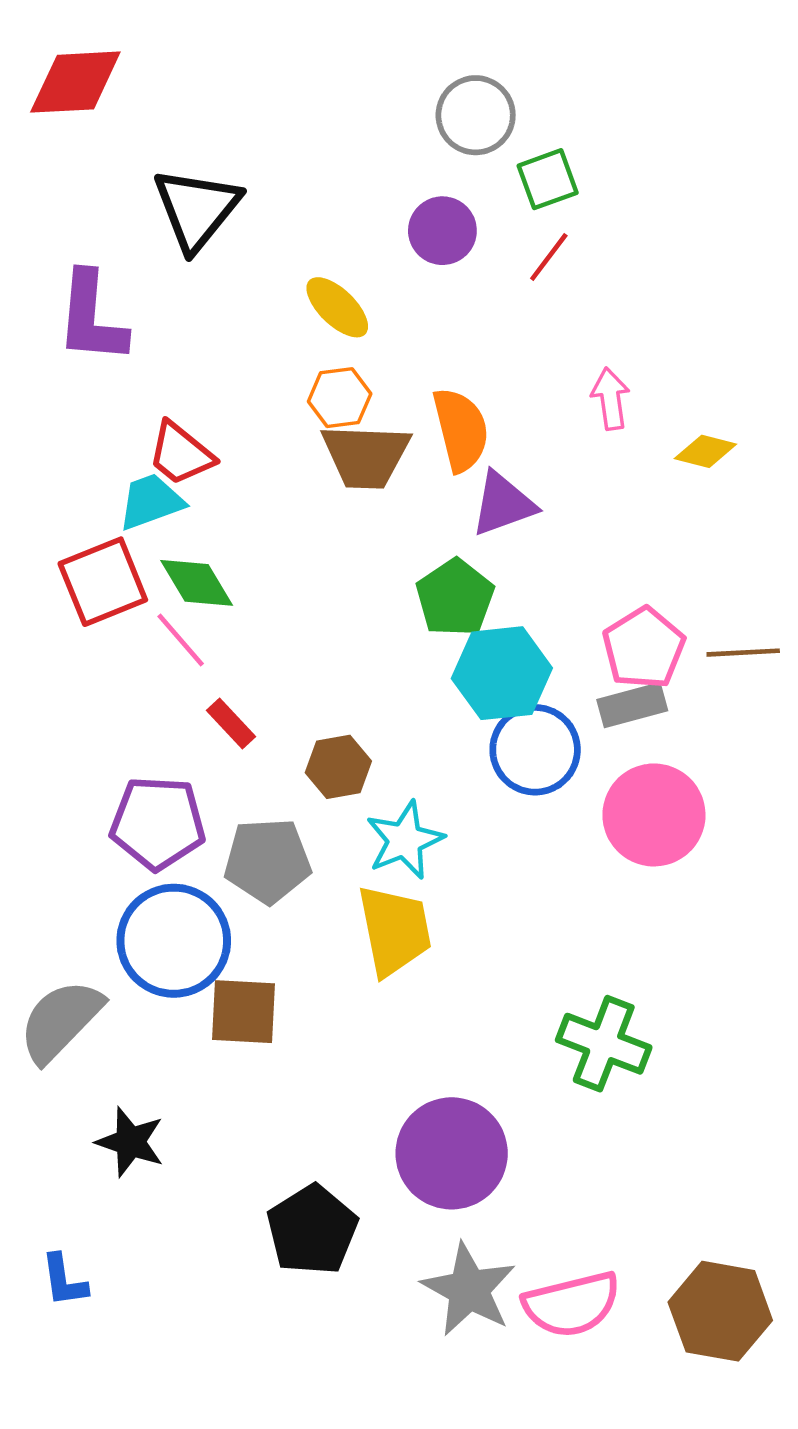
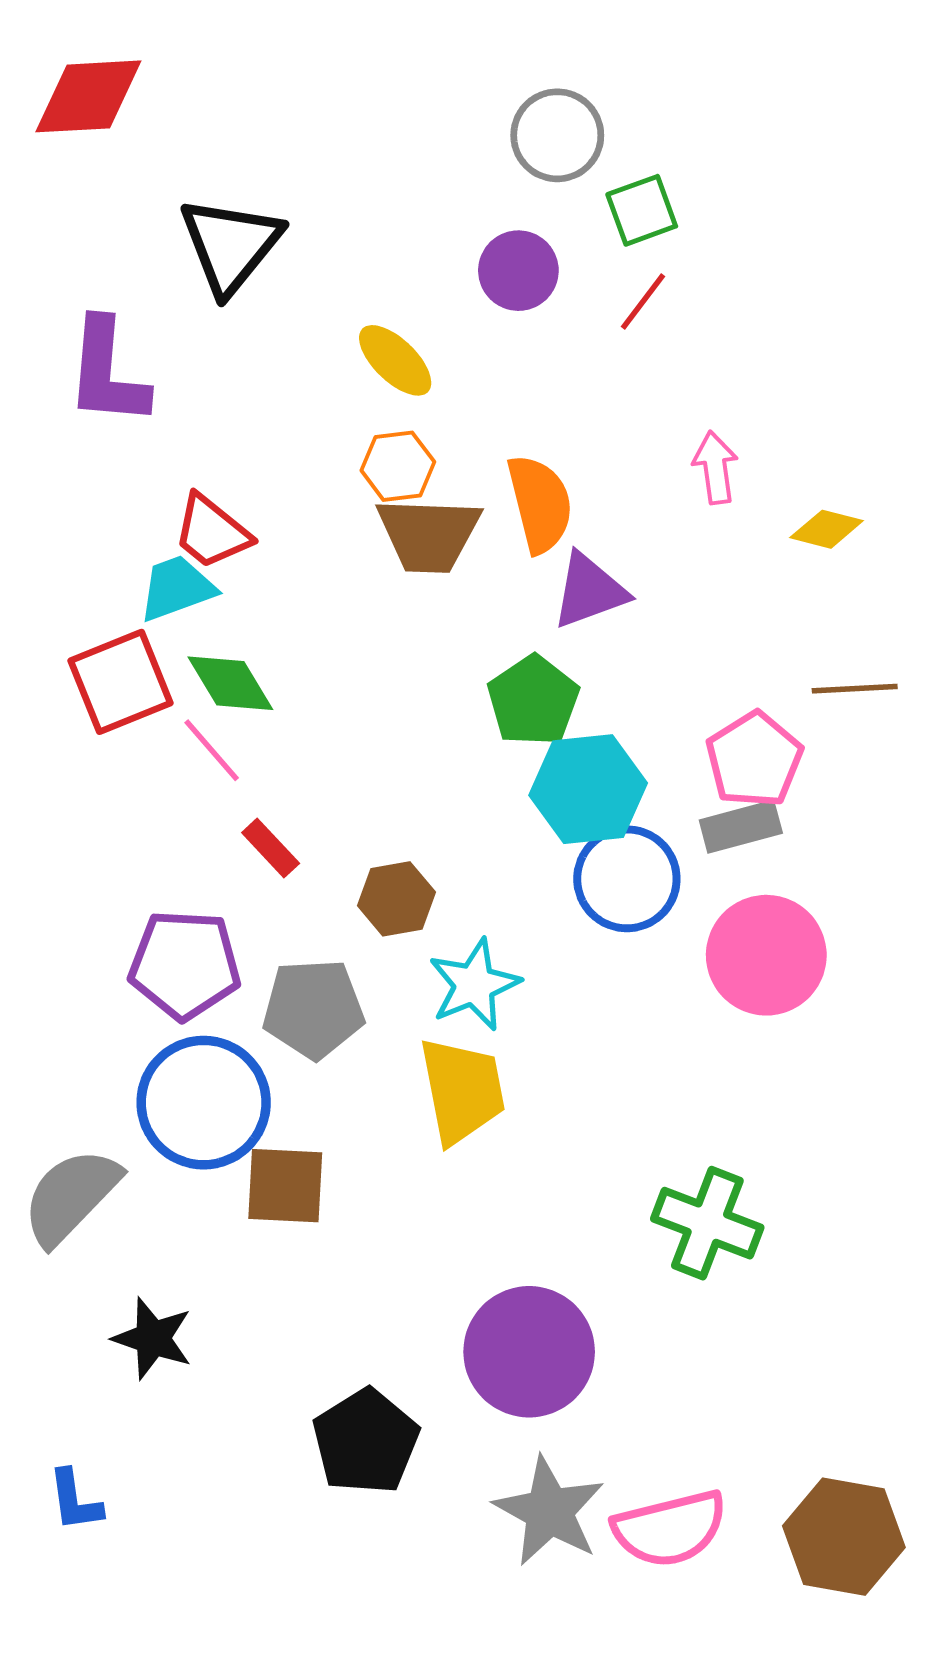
brown line: (743, 653) -> (855, 689), moved

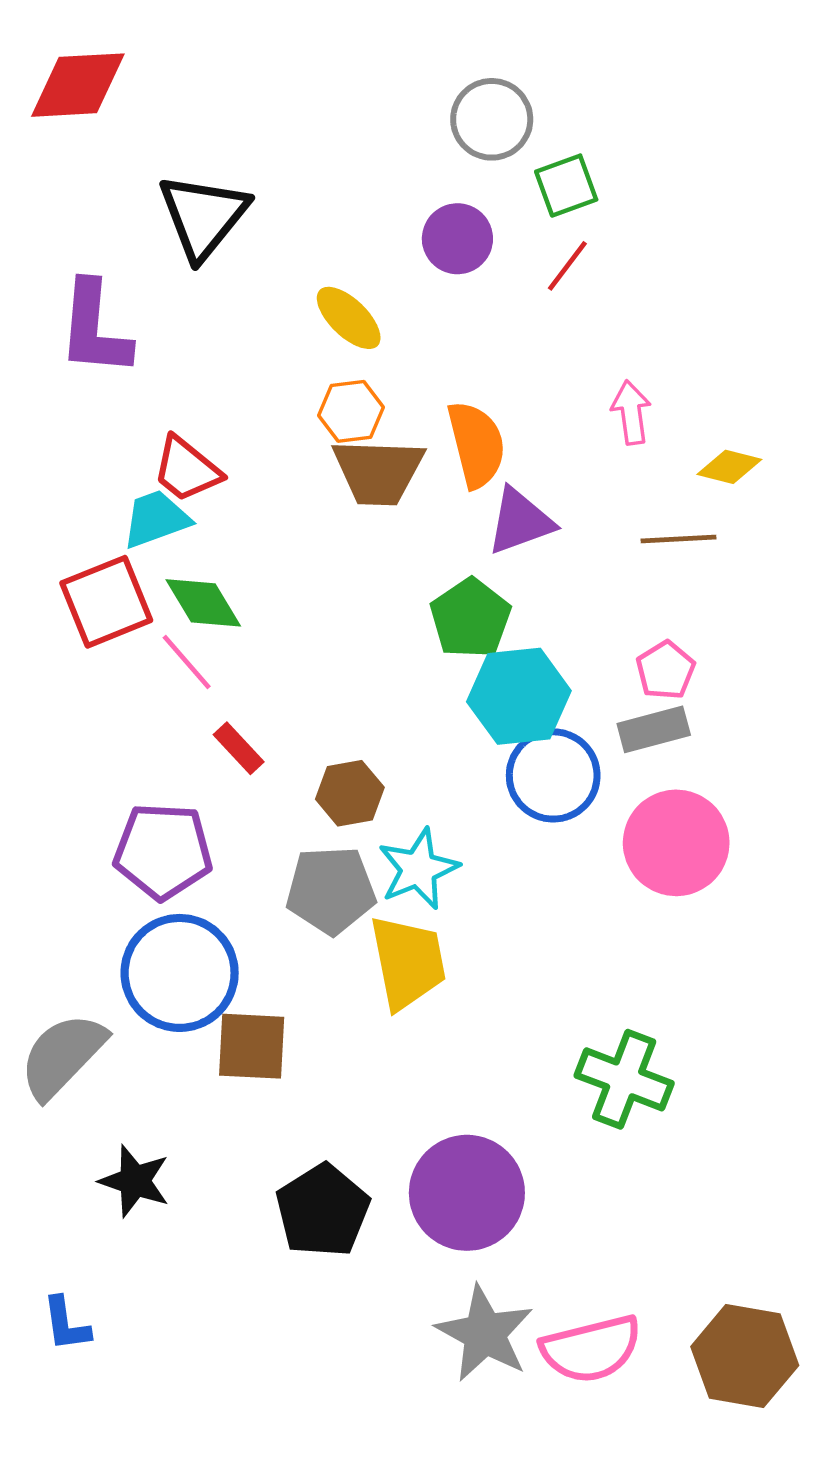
brown line: (855, 689) -> (679, 539), moved
pink pentagon: (754, 760) -> (666, 670), size x0.7
gray pentagon: (313, 1009) -> (331, 890), moved
black pentagon: (366, 1442) -> (323, 1211), moved

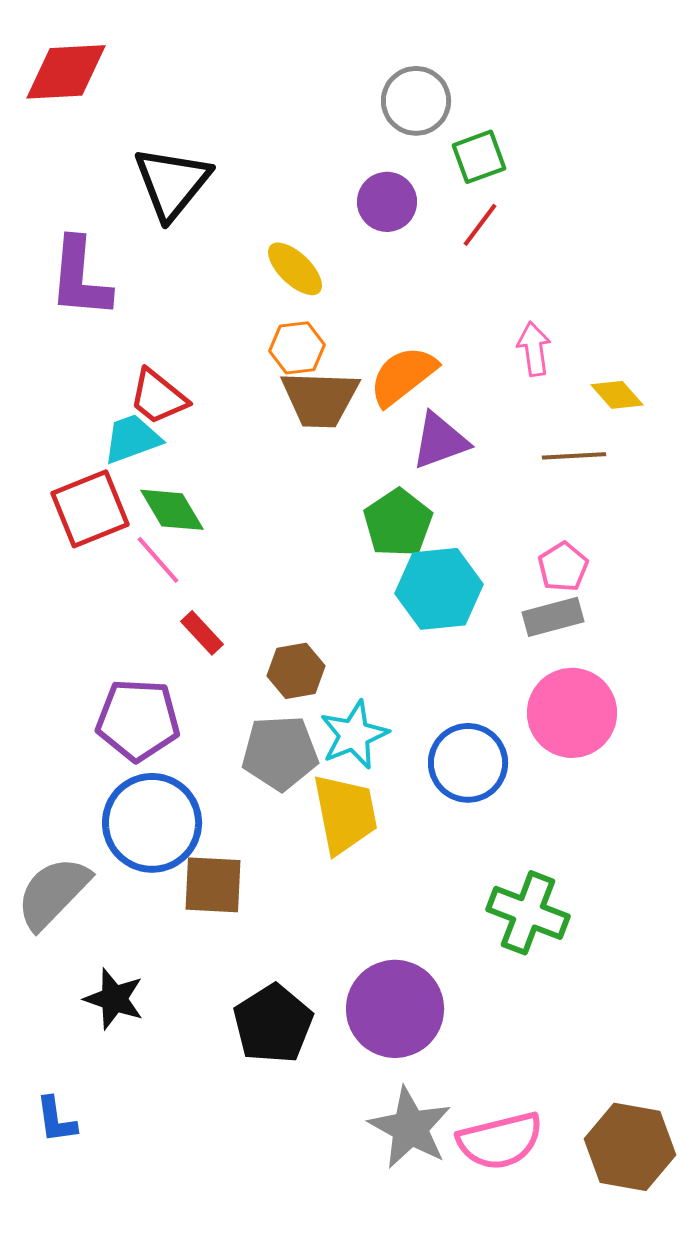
orange semicircle: (476, 444) -> (403, 376), turned -114
yellow diamond: (729, 467) -> (617, 395), turned 34
blue circle: (553, 775) -> (468, 763), moved

